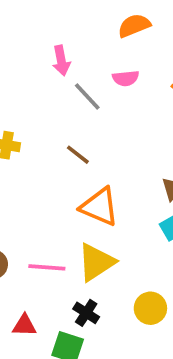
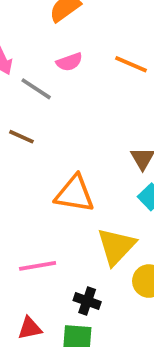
brown line: (78, 155) -> (21, 137), moved
yellow triangle: (96, 262) -> (116, 246), moved

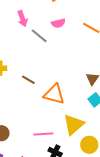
brown line: (21, 137) -> (28, 80), moved
pink line: (38, 266) -> (43, 134), moved

